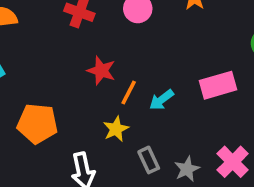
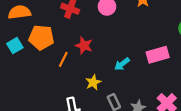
orange line: (129, 92) -> (63, 59), moved
orange pentagon: (37, 123) -> (41, 37), moved

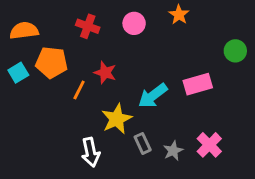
cyan arrow: (122, 64) -> (153, 96), size x1.5
yellow star: (93, 82) -> (117, 119), size x1.5

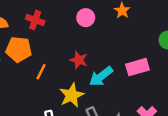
red cross: (88, 26) -> (35, 20), moved
red star: (105, 73) -> (79, 60), moved

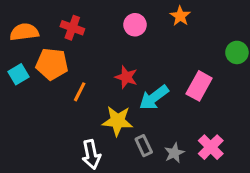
pink rectangle: (137, 67) -> (199, 86), turned -45
yellow star: (72, 95) -> (117, 121), turned 30

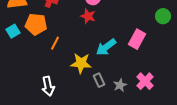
red star: (126, 77) -> (88, 16), moved
white arrow: (91, 154) -> (48, 86), moved

